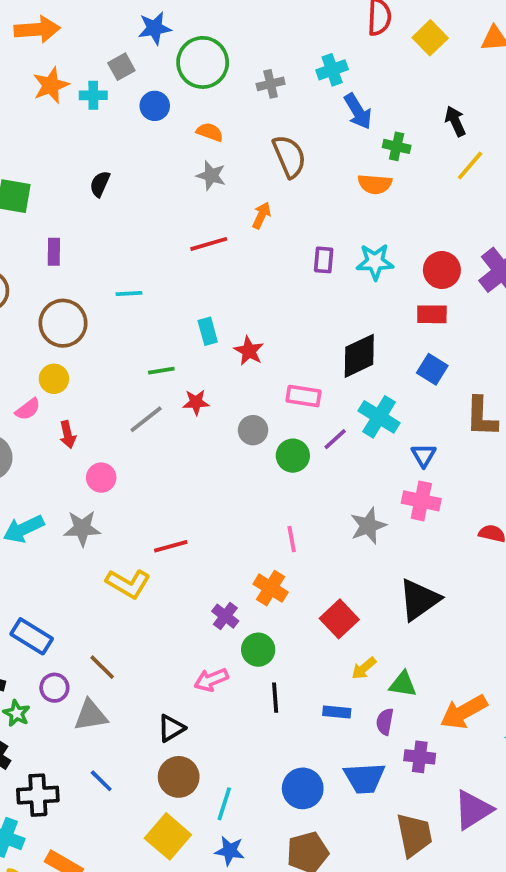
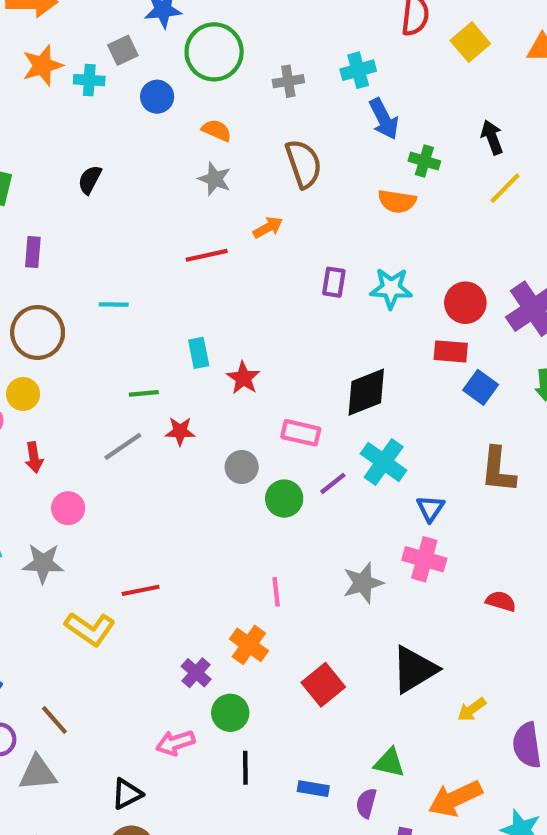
orange arrow: (262, 215) -> (268, 227), turned 32
blue square: (432, 369) -> (481, 387), moved
yellow arrow: (364, 668) -> (472, 709), moved

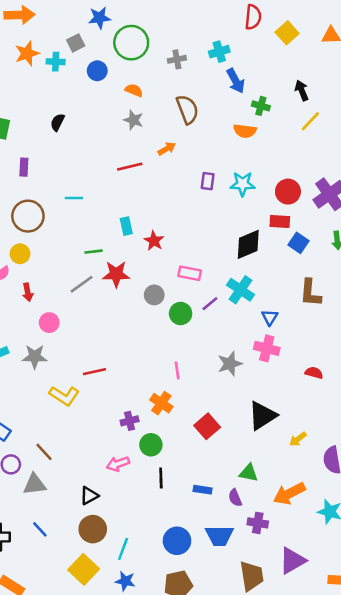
black diamond: (366, 392) -> (248, 244), moved
red star: (180, 431) -> (116, 274), size x1.5
purple cross: (196, 673) -> (130, 421), turned 36
purple semicircle: (366, 803) -> (235, 498), turned -36

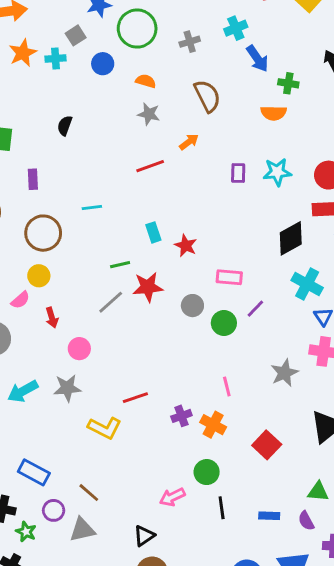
cyan cross: (241, 290) -> (307, 284), moved
purple cross: (130, 421) -> (181, 416), moved

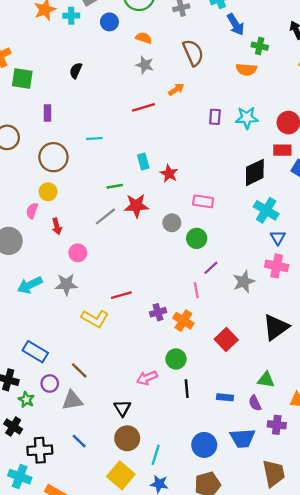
pink semicircle: (20, 300) -> (32, 211), turned 147
purple line: (255, 309) -> (211, 268), moved
black triangle: (144, 536) -> (122, 408), turned -30

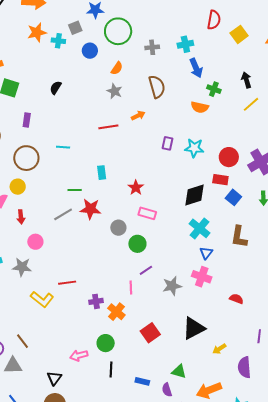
orange semicircle: (144, 38) -> (117, 68), turned 96
red star: (169, 174) -> (136, 188), moved

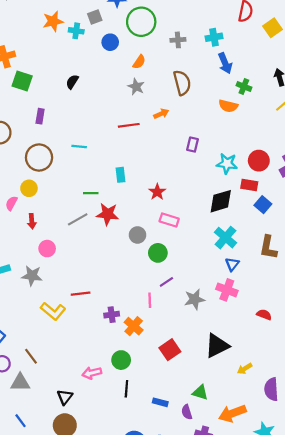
cyan star: (194, 148) -> (227, 164), moved

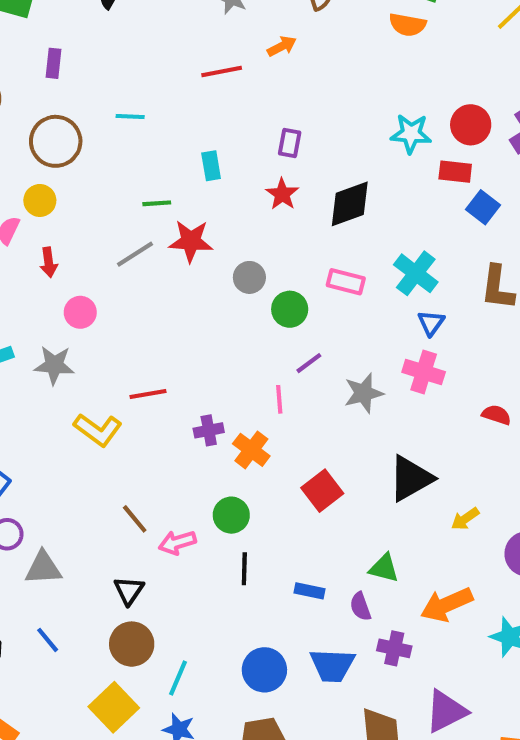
purple rectangle: (193, 145) -> (290, 143), moved
black diamond: (221, 201) -> (350, 204), moved
pink rectangle: (169, 220) -> (346, 282), moved
brown line: (31, 356) -> (135, 519), moved

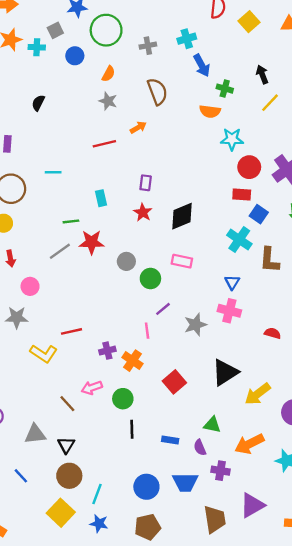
cyan star: (411, 134) -> (232, 139), moved
cyan cross: (416, 273) -> (239, 240), moved
yellow arrow: (465, 519) -> (258, 394), size x1.6
pink arrow: (177, 543) -> (92, 388), moved
gray triangle: (43, 568) -> (35, 434), moved

